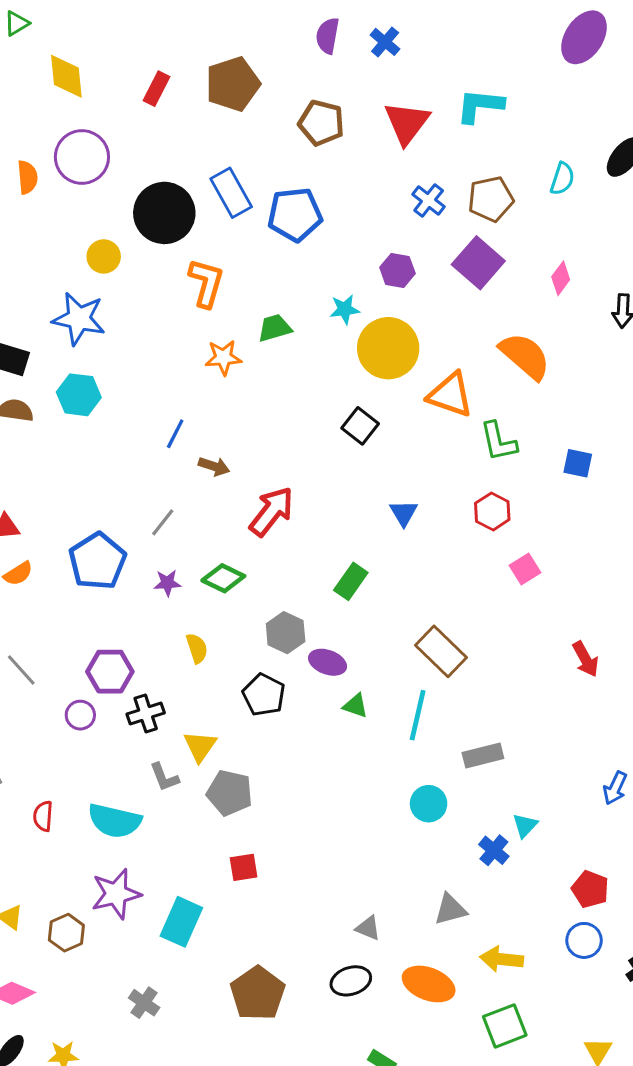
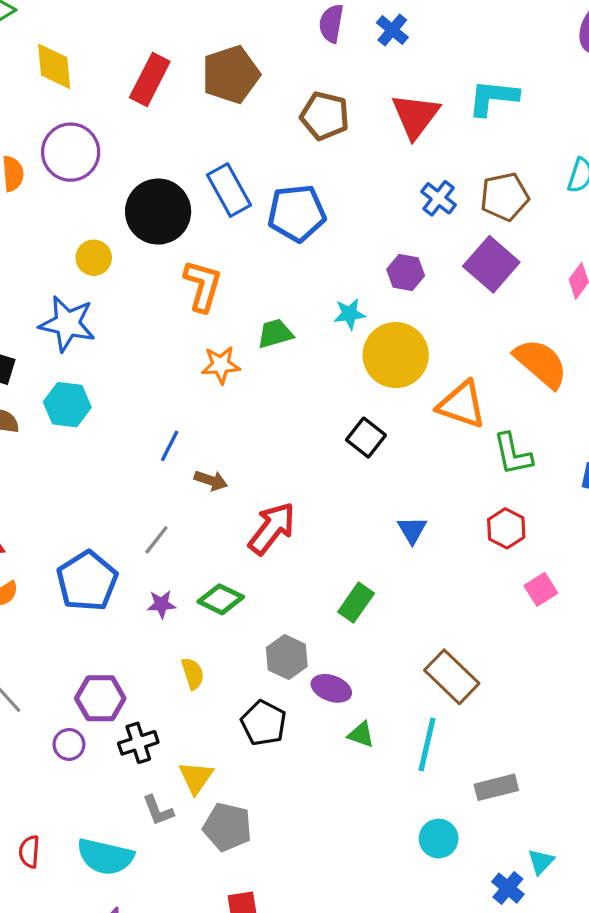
red rectangle: (157, 89) -> (150, 80), size x1.4

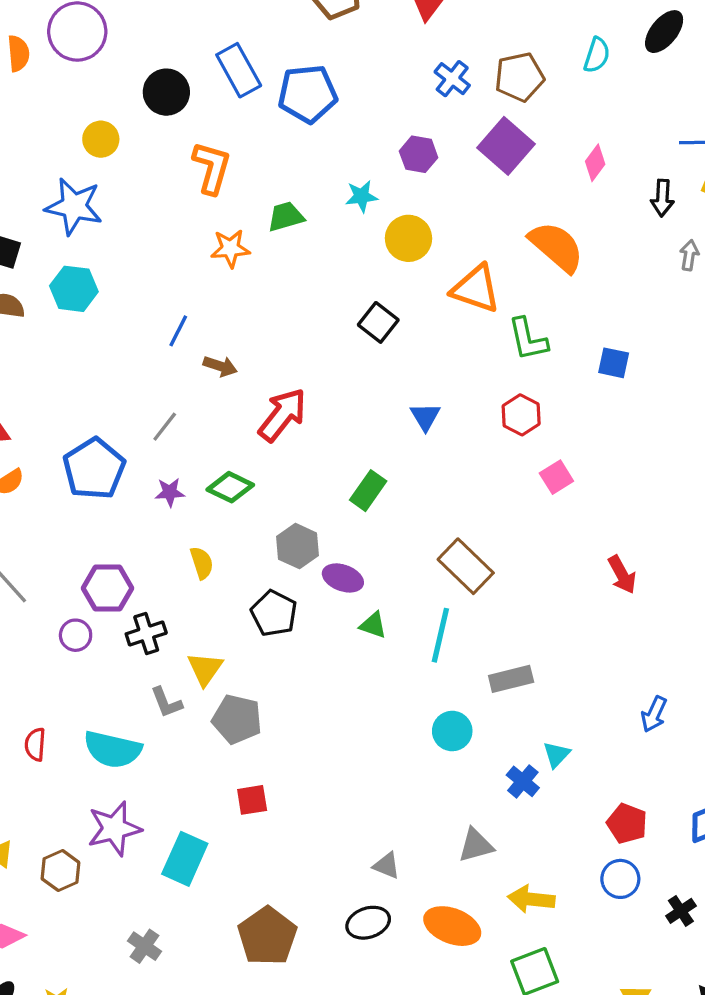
black circle: (158, 212) -> (166, 92), size x0.7
yellow circle: (396, 355) -> (408, 238), size x0.7

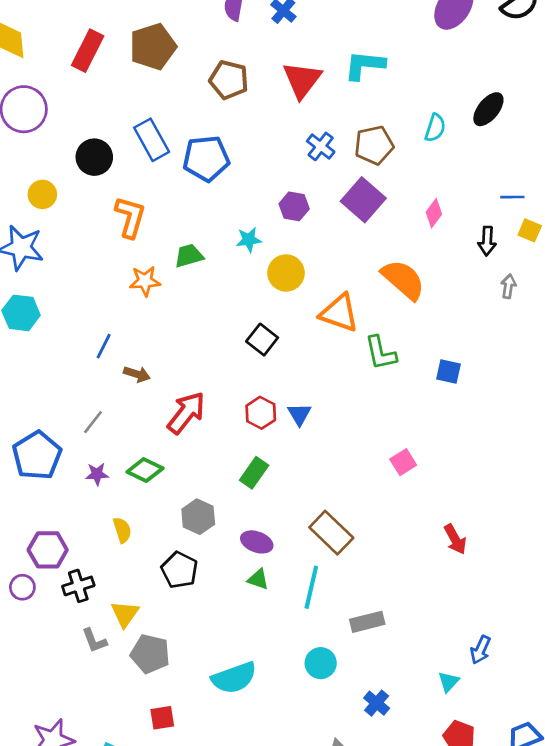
red hexagon: (521, 415) -> (261, 413), moved
purple ellipse: (343, 578) -> (257, 542), moved
cyan semicircle: (113, 749) -> (234, 678), moved, turned -33
cyan triangle: (556, 755) -> (448, 682), moved

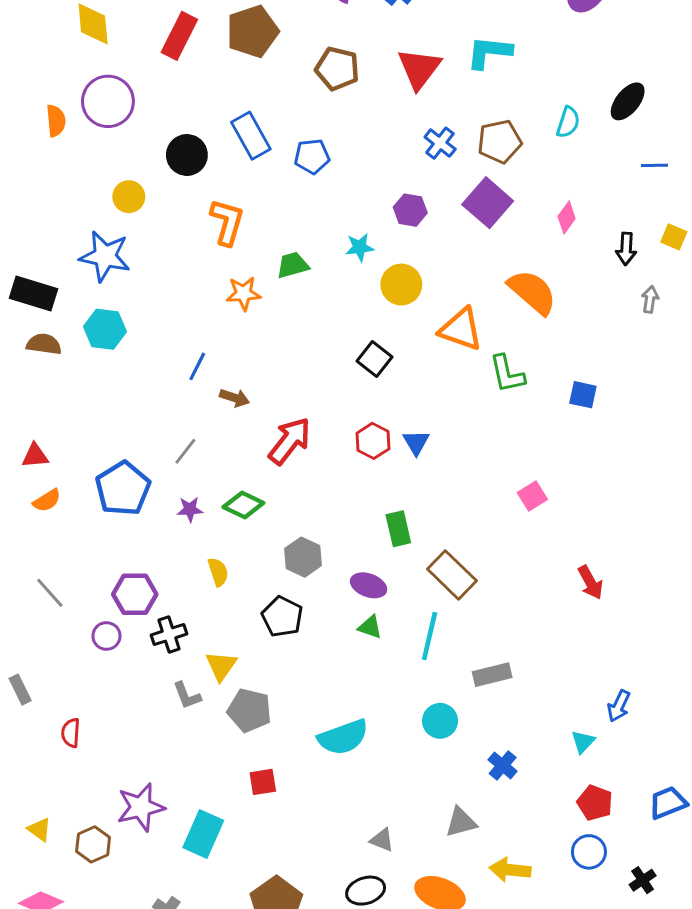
blue pentagon: (206, 158) -> (312, 156), size x0.7
blue line: (512, 197) -> (654, 165), moved
green rectangle: (254, 473) -> (398, 529), moved, turned -48

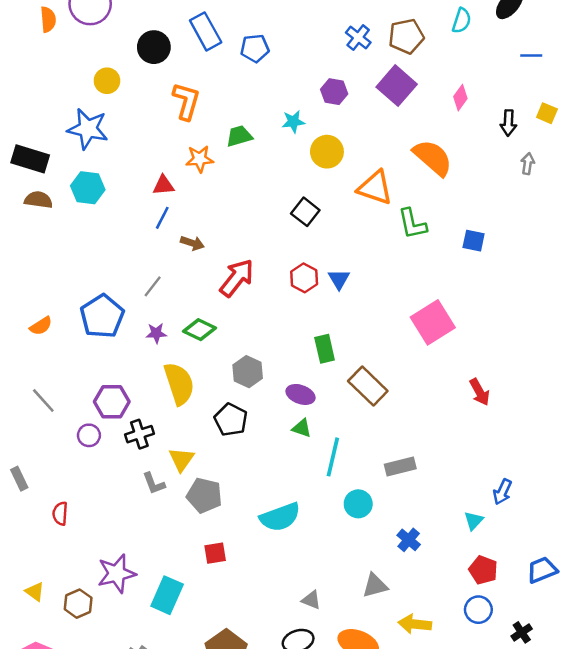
red triangle: (35, 456) -> (163, 185), moved
pink square: (532, 496) -> (433, 322), size x1.8
yellow semicircle: (218, 572) -> (179, 384), size x1.8
cyan line: (430, 636) -> (333, 457), moved

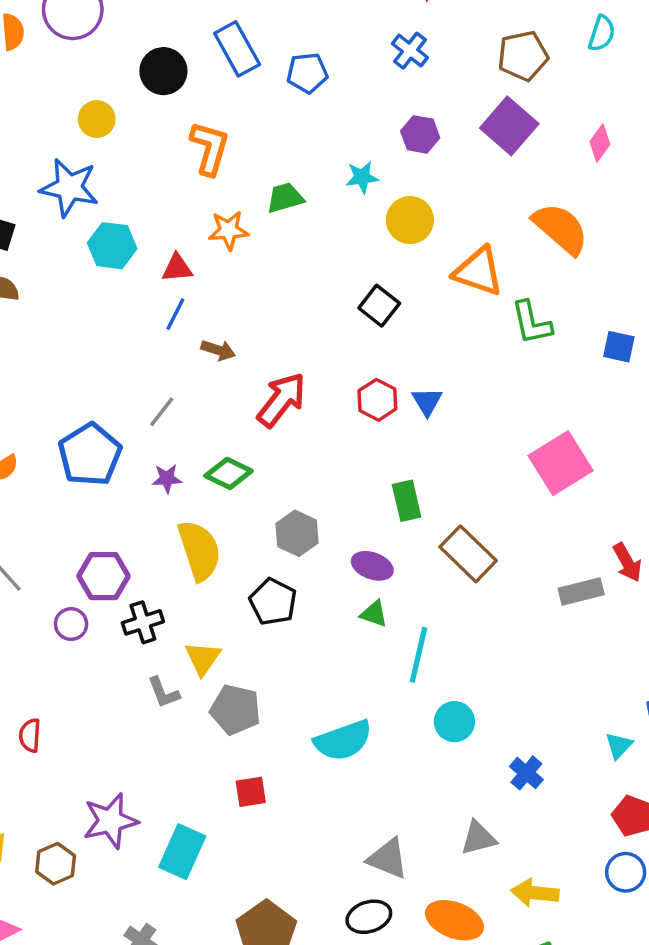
blue cross: (358, 37) -> (410, 51), moved
cyan hexagon: (88, 188) -> (112, 246), moved
gray rectangle: (400, 467) -> (581, 592), moved
gray triangle: (311, 600) -> (388, 859), size x1.5

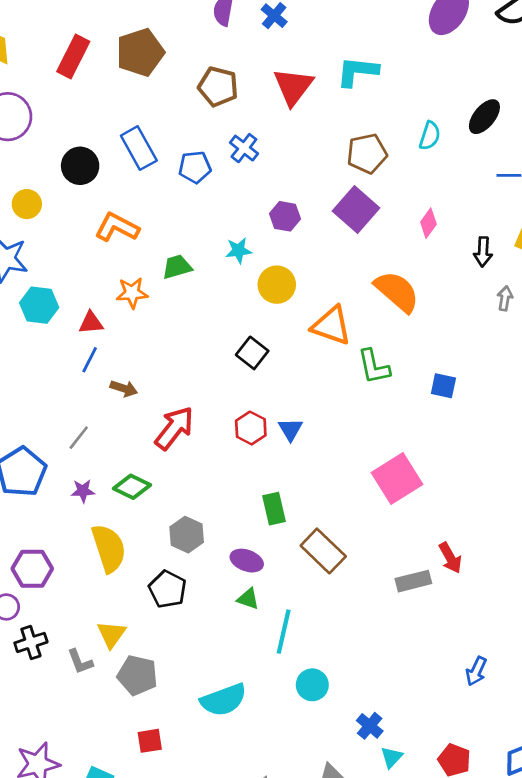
blue cross: (410, 51) -> (244, 148), moved
orange L-shape: (210, 148) -> (117, 227), turned -78
black cross: (143, 622) -> (31, 642), moved
cyan triangle: (619, 746) -> (392, 757), moved

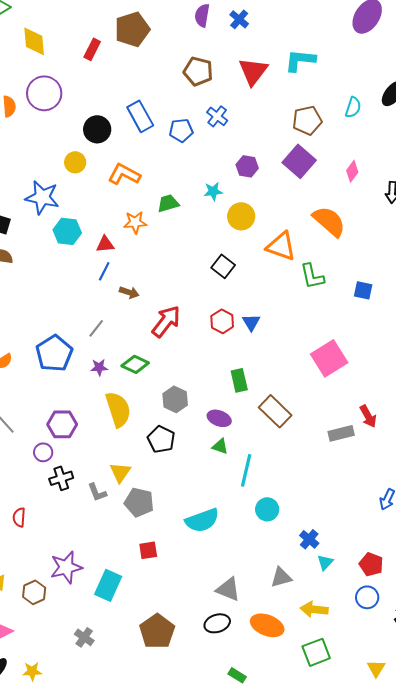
brown pentagon: (140, 52) -> (132, 29), moved
red rectangle: (73, 57) -> (92, 49), size x0.7
yellow circle: (27, 204) -> (75, 162), moved

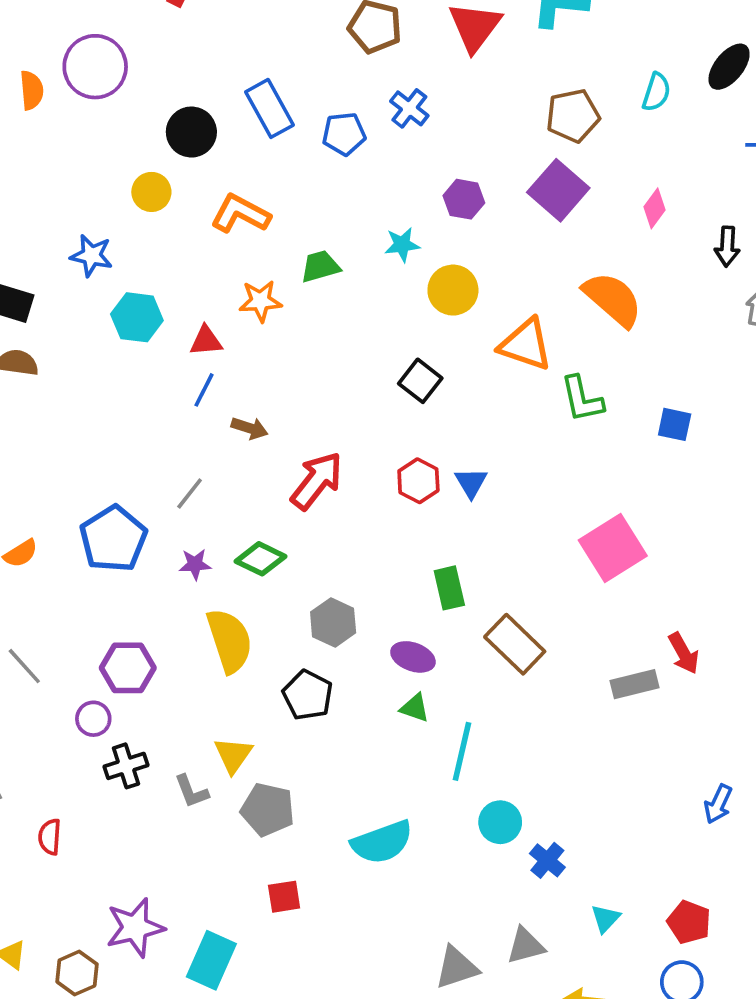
blue star: (42, 197) -> (91, 256), size x0.7
blue cross: (309, 539) -> (547, 860), moved
gray triangle: (228, 589) -> (457, 968), moved, turned -40

